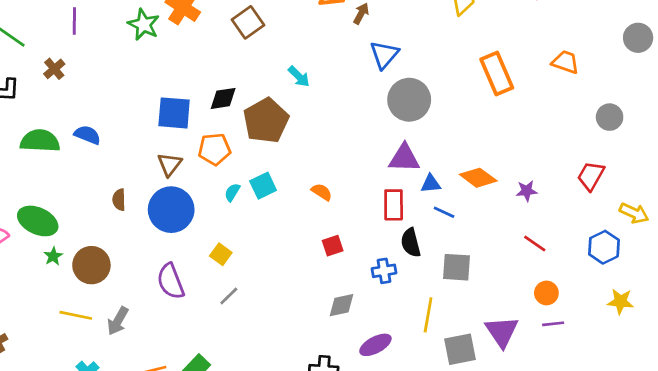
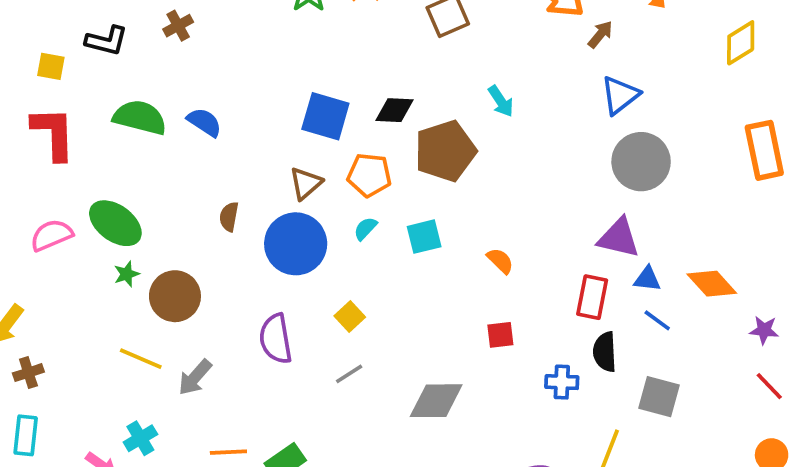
purple star: (527, 191) -> (764, 330), moved
cyan semicircle: (232, 192) -> (365, 229), moved
gray diamond: (342, 305) -> (436, 401), moved, size x1.4

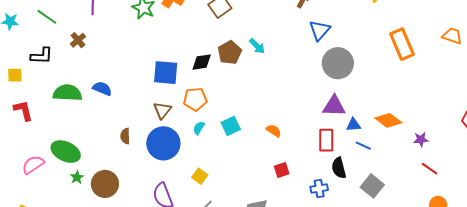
red L-shape: (53, 133) -> (23, 110), size x0.7
brown pentagon: (445, 151) -> (230, 52), moved, size x0.7
gray square: (659, 397) -> (372, 186), turned 35

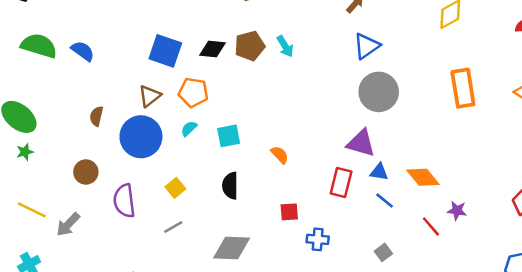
black semicircle: (339, 168) -> (230, 186), moved
red line: (430, 169) -> (431, 226), moved
red square: (282, 170) -> (289, 212), moved
brown circle: (105, 184) -> (86, 172), moved, size x0.7
gray square: (372, 186) -> (383, 252), size x0.6

